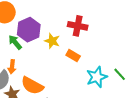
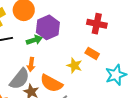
yellow star: (52, 41) -> (74, 66), moved
green arrow: (15, 42) -> (34, 40), turned 112

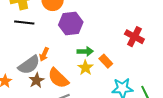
red cross: (97, 24) -> (134, 37), moved
green arrow: (34, 40) -> (85, 51), moved

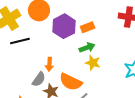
orange rectangle: (106, 61) -> (88, 27), moved, turned -48
gray semicircle: (29, 65) -> (39, 79), size x0.7

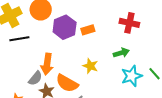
green arrow: (87, 48) -> (121, 53), moved
orange arrow: (49, 64) -> (47, 64), size x1.5

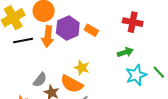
orange rectangle: (88, 30) -> (91, 30), turned 48
orange arrow: (47, 64) -> (48, 37), moved
yellow star: (90, 66) -> (82, 68), moved

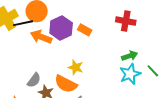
orange arrow: (48, 37) -> (41, 37), turned 105
black line: (23, 41) -> (23, 23), moved
green arrow: (125, 52) -> (130, 56), moved

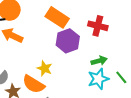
purple hexagon: (61, 28) -> (68, 41), moved
orange rectangle: (85, 30) -> (57, 17), moved, size x1.6

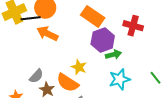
green arrow: (99, 61) -> (113, 55), moved
cyan star: (98, 79) -> (120, 79), moved

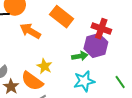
orange arrow: (47, 34) -> (30, 31), moved
purple hexagon: (103, 40) -> (96, 45), moved

